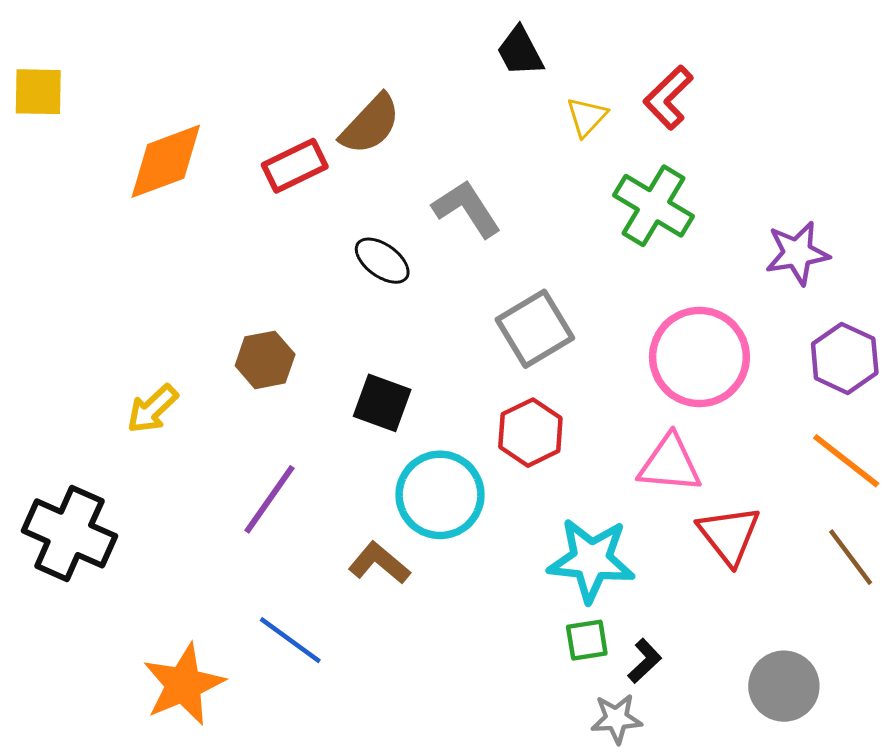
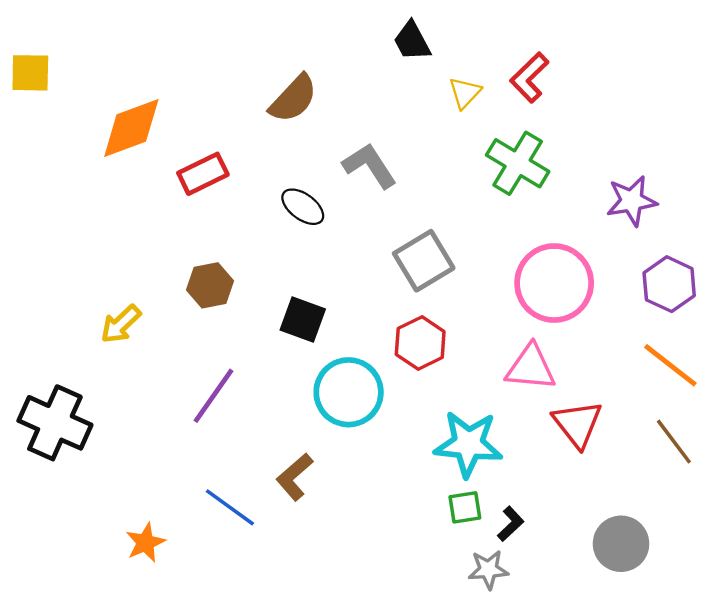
red rectangle: (295, 166) -> (203, 174), moved
brown L-shape: (379, 563) -> (295, 477), moved, turned -81
orange star: (184, 685) -> (145, 543), size x0.6

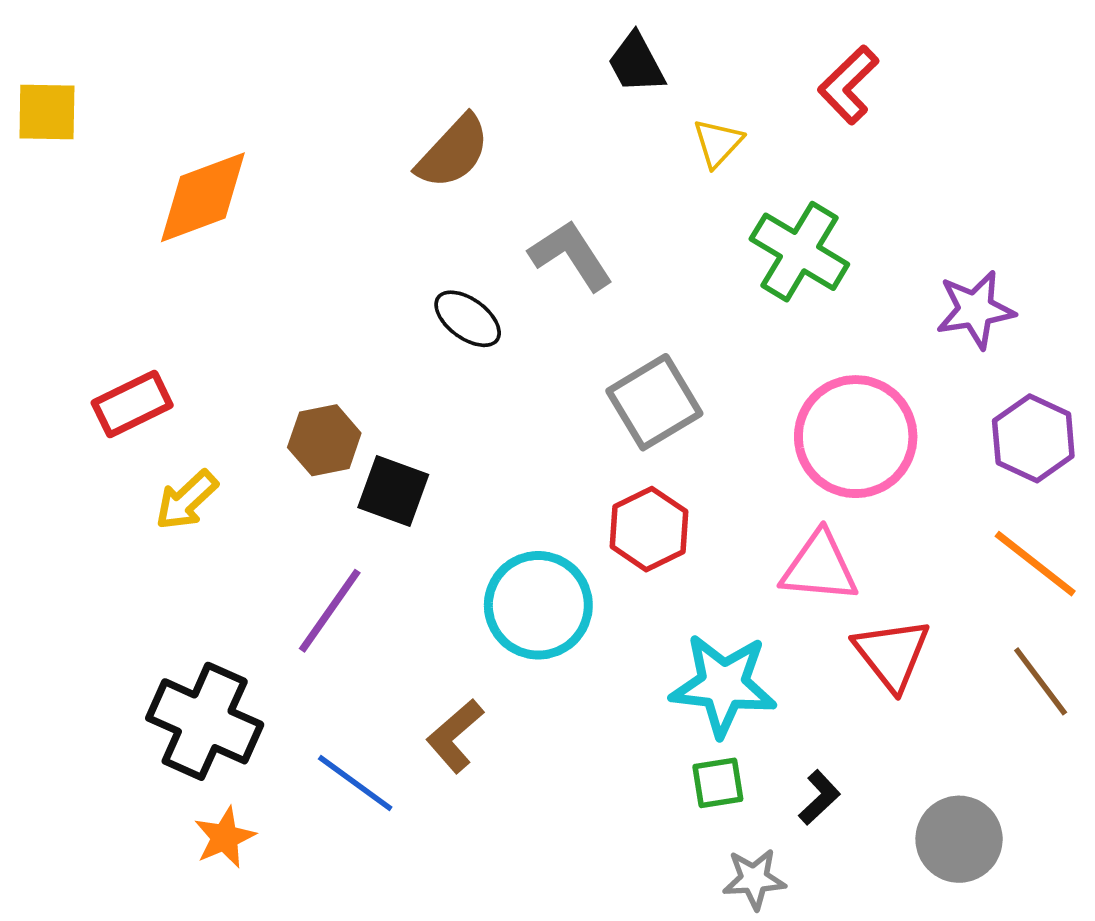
red L-shape: (529, 78) -> (848, 85), moved
red rectangle: (203, 174) -> (132, 404), moved
black square: (303, 319) -> (393, 491), moved
black cross: (55, 423) -> (205, 721), moved
black L-shape: (511, 524) -> (819, 797), moved

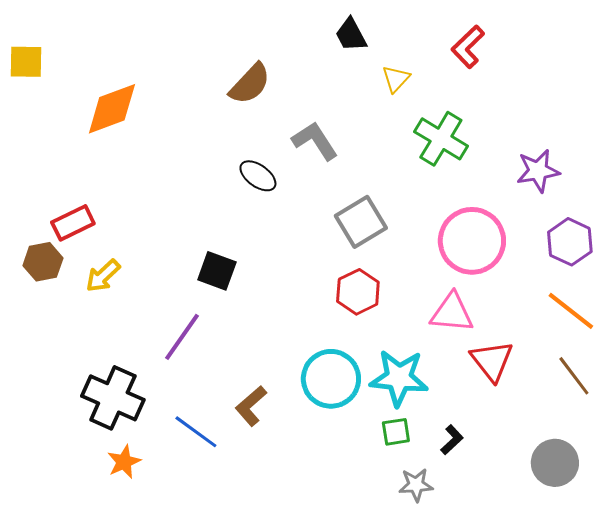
brown hexagon: (324, 440) -> (43, 262), moved
cyan circle: (538, 605) -> (331, 379), moved
gray circle: (959, 839) -> (555, 463), moved

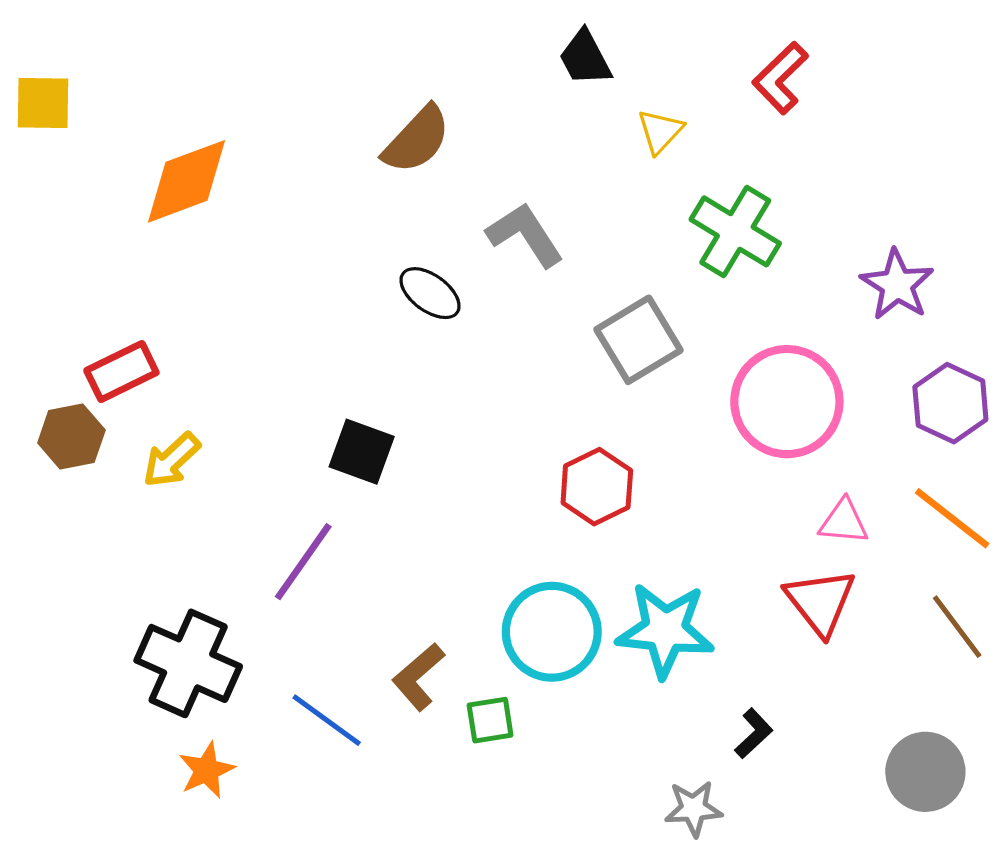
purple star: (538, 171) -> (897, 285), turned -30
gray square: (361, 222) -> (639, 340), moved
pink triangle: (452, 313) -> (844, 522), moved, size x0.7
green square: (396, 432) -> (490, 720), moved

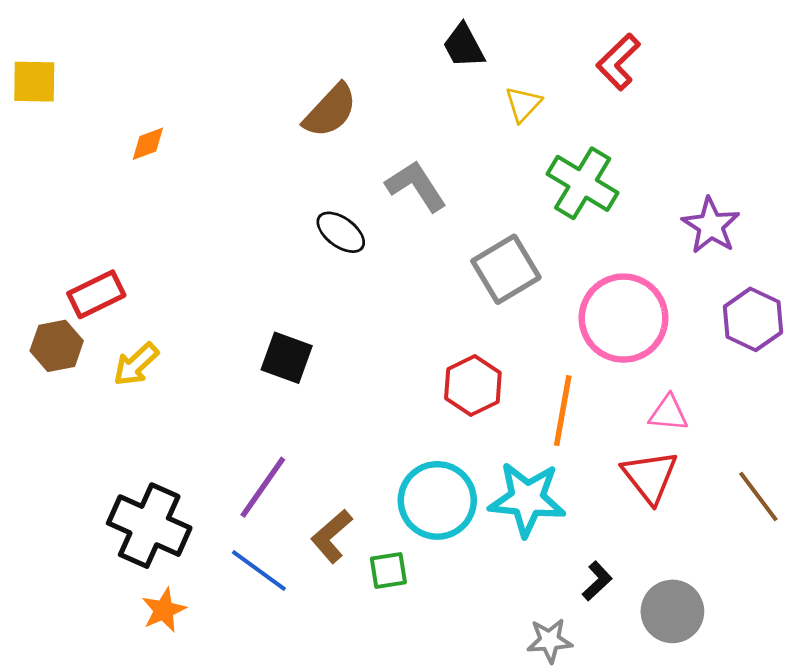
orange diamond: (186, 181) -> (148, 144), size x0.5
orange line: (952, 518) -> (563, 411), moved, turned 62
purple line: (303, 562) -> (263, 487), moved
gray circle: (925, 772) -> (672, 611), moved

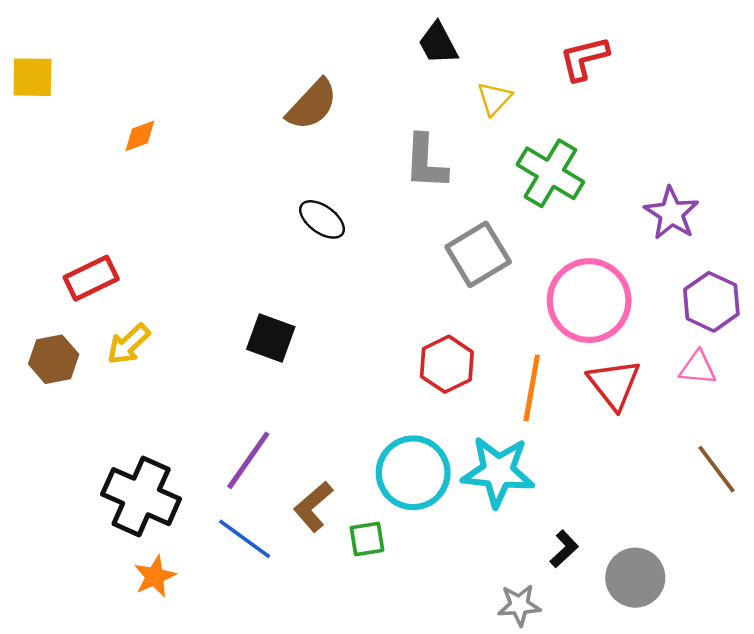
red L-shape: (618, 62) -> (584, 58), turned 30
gray L-shape: (416, 186) -> (426, 162), moved, turned -144
brown hexagon: (57, 346) -> (54, 359), moved
pink triangle: (668, 413) -> (698, 368), moved
red triangle: (650, 477) -> (614, 384), moved

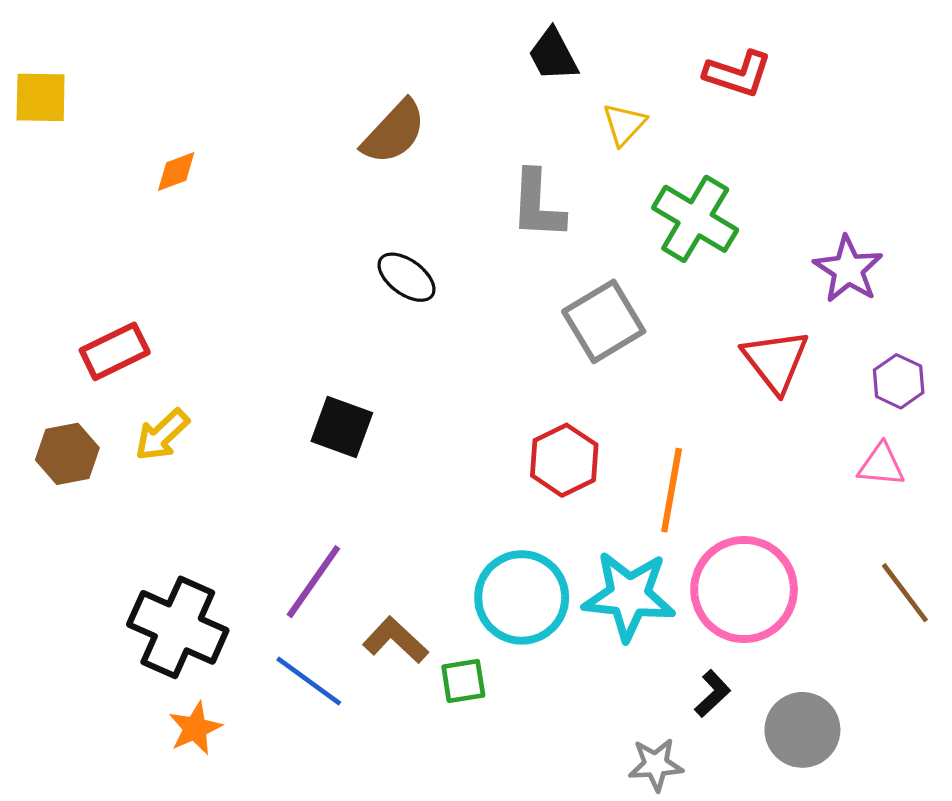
red L-shape: (584, 58) -> (738, 74), turned -148
pink circle: (589, 301) -> (744, 590), moved
purple hexagon: (711, 302) -> (899, 381), size x0.7
red triangle: (614, 384) -> (776, 361), moved
brown L-shape: (313, 506) -> (395, 640), turned 84

